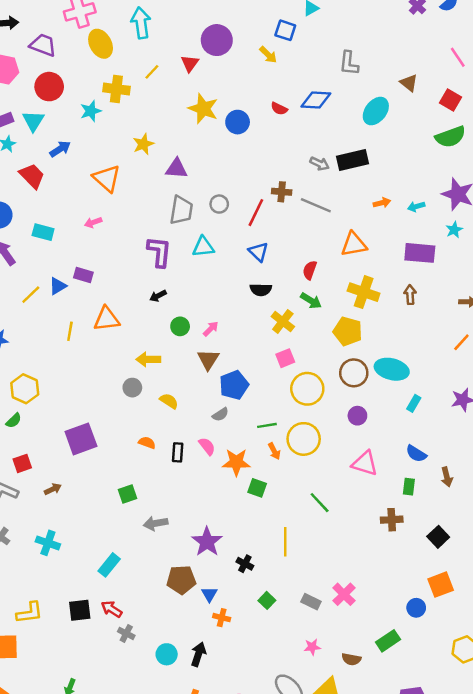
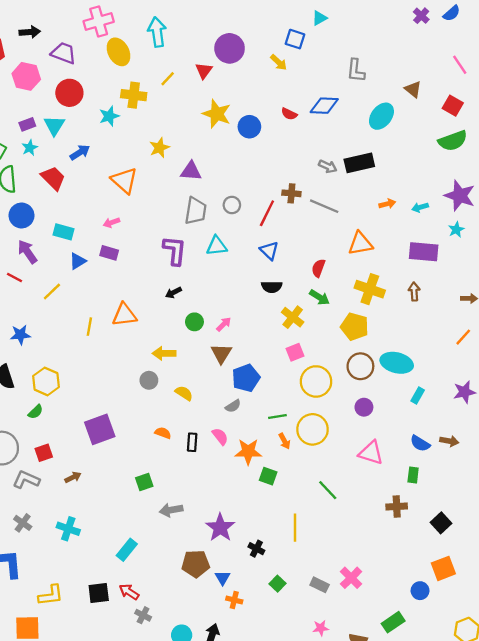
purple rectangle: (83, 275) -> (109, 253), moved
blue triangle: (58, 286) -> (78, 261), moved
brown arrow: (447, 477) -> (449, 441), moved, turned -66

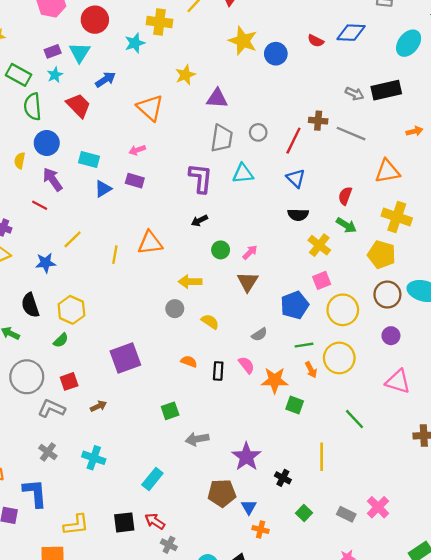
yellow line: (52, 291) -> (73, 239), moved
blue pentagon: (246, 378) -> (295, 305), moved

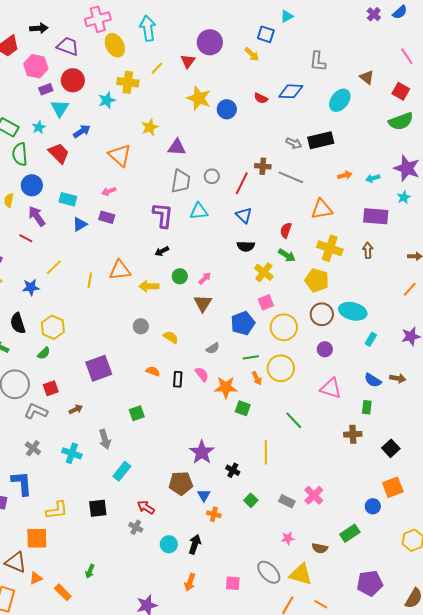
purple rectangle: (53, 51) -> (46, 89), moved
yellow arrow: (190, 282) -> (149, 286), moved
gray arrow: (197, 439) -> (105, 439), moved, turned -96
red arrow: (155, 521) -> (146, 507), moved

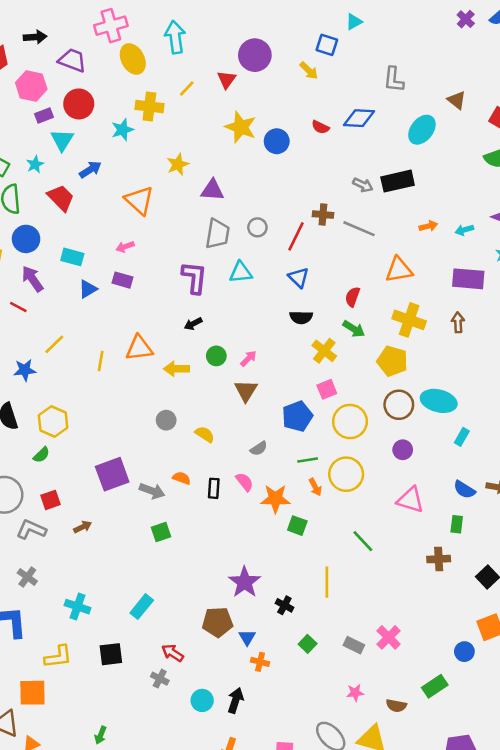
gray arrow: (105, 439) -> (152, 491), moved, turned -54
cyan cross: (72, 453) -> (77, 607), moved

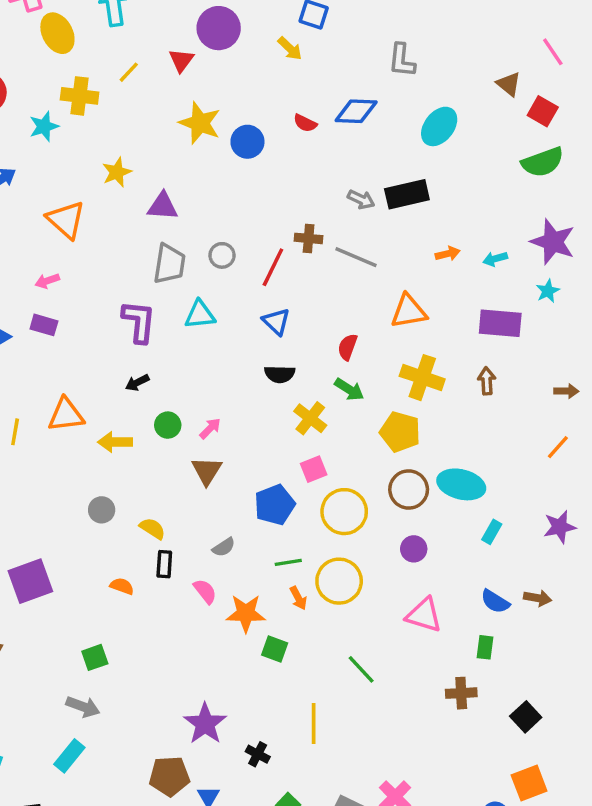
brown triangle: (457, 100) -> (509, 84), moved
black rectangle: (214, 488) -> (164, 564), moved
gray arrow: (152, 491) -> (83, 707), moved

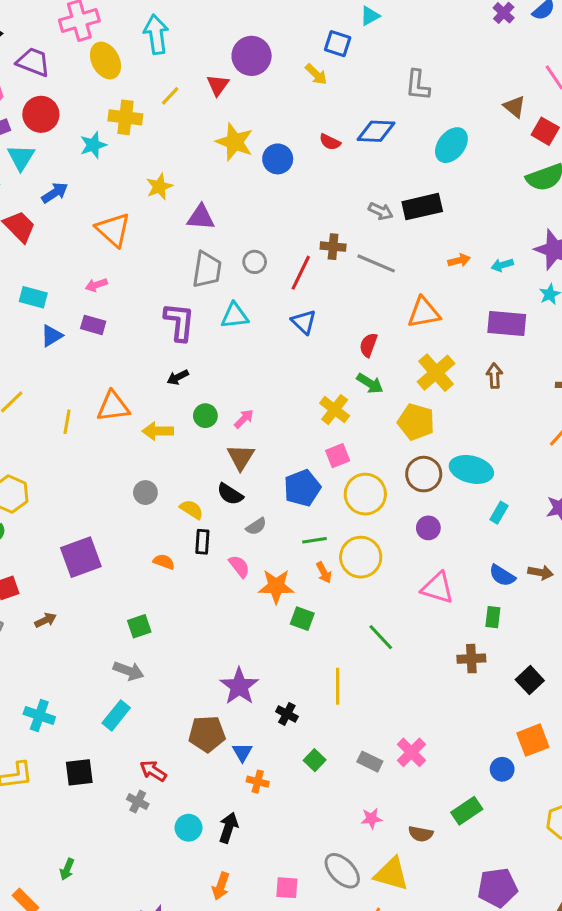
black semicircle: (280, 374) -> (230, 494), moved, turned 32
yellow cross: (422, 378) -> (436, 373), turned 30

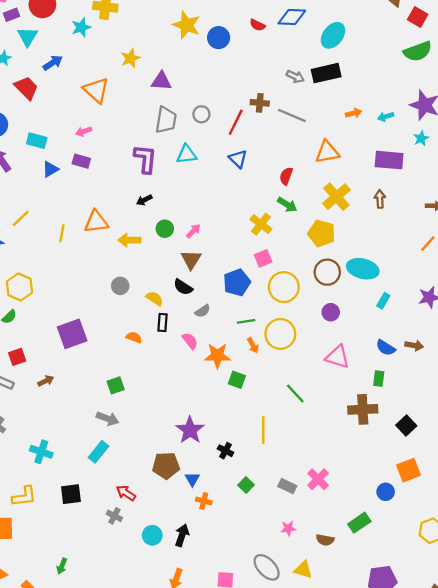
cyan ellipse: (451, 145) -> (333, 35), moved
brown cross: (471, 659) -> (363, 409), size x1.4
yellow triangle: (391, 874) -> (303, 570), size x0.7

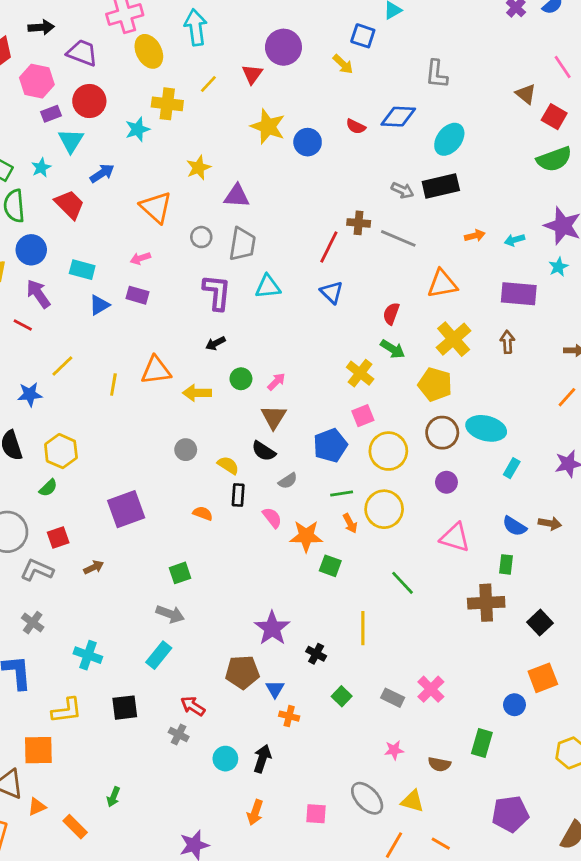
gray circle: (201, 114) -> (201, 237), moved
green rectangle: (359, 523) -> (482, 743), turned -40

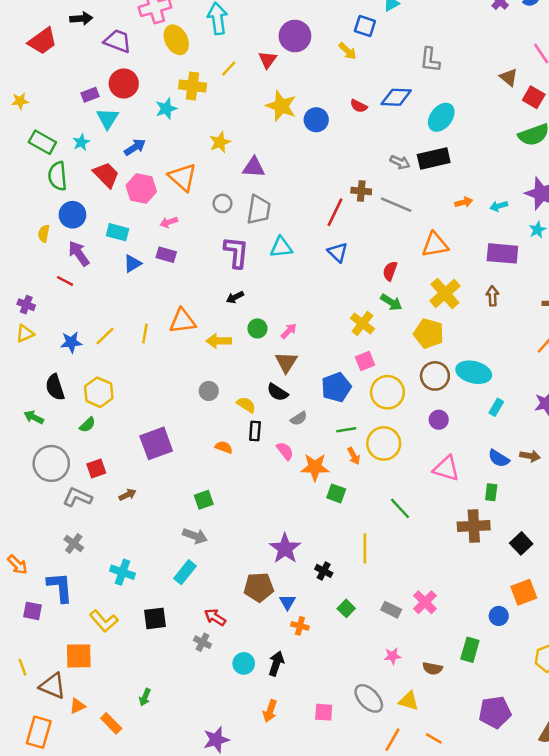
pink hexagon: (37, 81) -> (141, 188), moved
yellow line: (62, 366) -> (105, 336), moved
yellow L-shape: (67, 710) -> (104, 621), turned 56

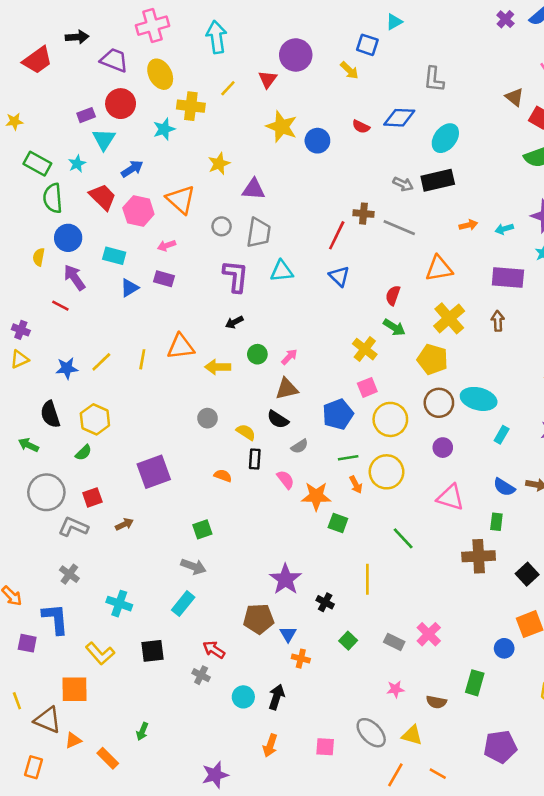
yellow ellipse: (176, 40) -> (160, 74), moved
brown triangle: (286, 362) -> (287, 389), turned 45
orange rectangle: (39, 732) -> (34, 767), size x0.7

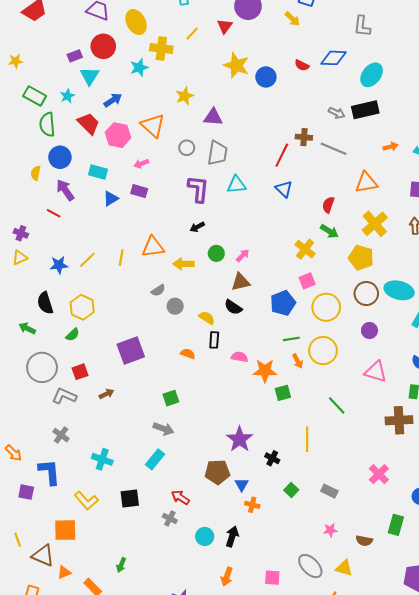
gray semicircle: (300, 446) -> (158, 290), moved
pink semicircle: (285, 480) -> (240, 357), turned -42
green square: (338, 523) -> (283, 393), turned -35
pink cross: (429, 634) -> (379, 474), moved

